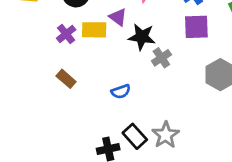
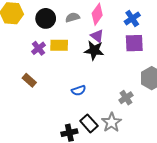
purple triangle: (118, 17) -> (97, 36), moved
gray cross: (161, 58) -> (126, 98), moved
brown rectangle: (66, 79) -> (29, 80), moved

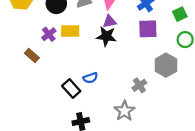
purple triangle: (97, 36) -> (110, 21), turned -48
brown rectangle: (29, 80) -> (32, 56), moved
black rectangle: (89, 123) -> (71, 89), moved

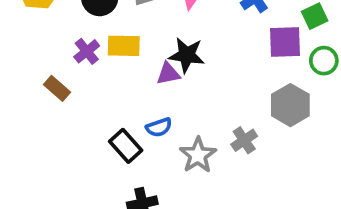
purple triangle: (110, 21) -> (168, 74), moved
purple square: (148, 29) -> (285, 42), moved
gray star: (124, 111) -> (198, 155), moved

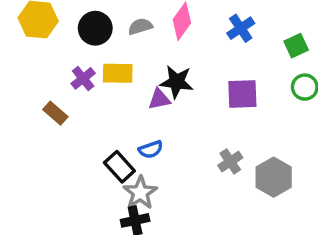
purple square: (285, 42) -> (242, 94), moved
gray hexagon: (290, 105) -> (274, 177), moved
gray star: (198, 155) -> (140, 193), moved

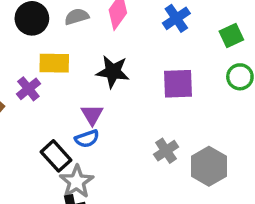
purple cross: (83, 78) -> (28, 89), moved
purple triangle: (159, 99) -> (92, 115), moved, turned -50

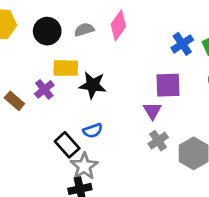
blue cross: (176, 18) -> (182, 44), moved
black star: (113, 72) -> (93, 85), moved
purple triangle: (92, 115) -> (152, 111), moved

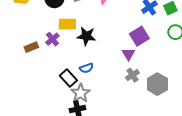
purple square: (168, 85) -> (139, 36), turned -30
brown rectangle: (14, 101) -> (31, 47), turned -64

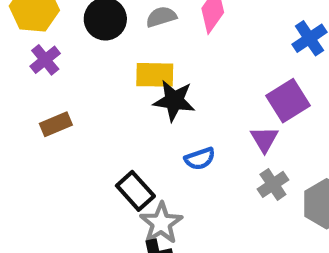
yellow rectangle: (67, 24) -> (155, 75), moved
purple cross: (52, 39) -> (45, 60), moved
blue semicircle: (86, 68) -> (200, 159), moved

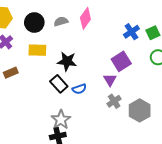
yellow rectangle: (155, 75) -> (37, 50), moved
black rectangle: (135, 191) -> (59, 84), moved

